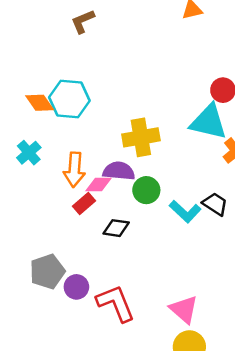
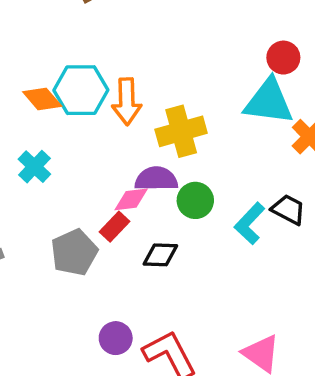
orange arrow: (74, 170) -> (127, 101), moved
cyan L-shape: (185, 211) -> (250, 223), turned 96
gray pentagon: (47, 272) -> (74, 252), moved

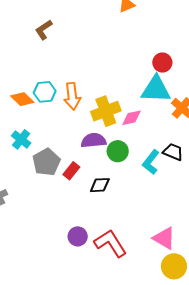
cyan hexagon: (81, 90) -> (45, 92), size x0.7
pink diamond: (131, 199) -> (132, 118), moved
gray pentagon: (74, 252) -> (46, 162), moved

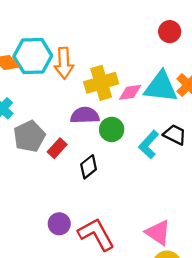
cyan triangle: (156, 89) -> (161, 87), moved
cyan hexagon: (45, 92) -> (33, 56), size x1.5
black diamond: (100, 185) -> (89, 167), turned -40

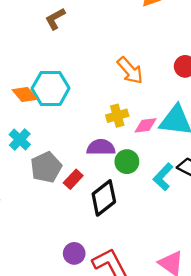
orange arrow: (64, 63) -> (130, 71), moved, turned -40
yellow cross: (101, 83) -> (117, 116), size x0.7
black diamond: (89, 167) -> (104, 198), size x1.5

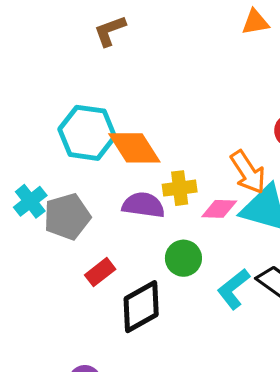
orange arrow: (130, 71) -> (248, 172), moved
orange diamond: (25, 94) -> (134, 148), moved, size x1.4
purple semicircle: (101, 147) -> (143, 205), moved
gray pentagon: (46, 167) -> (67, 217), moved

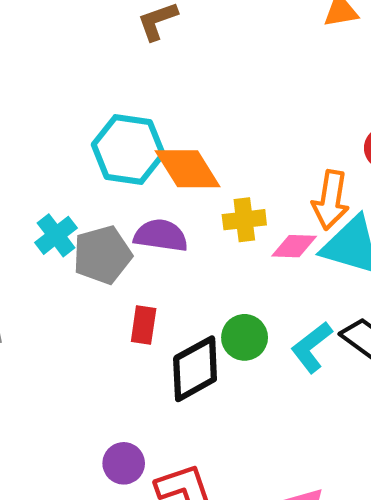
orange arrow: (248, 172) -> (331, 200), turned 42
purple semicircle: (143, 205) -> (161, 235), moved
green circle: (183, 258) -> (245, 337), moved
red rectangle: (100, 272) -> (144, 325), turned -44

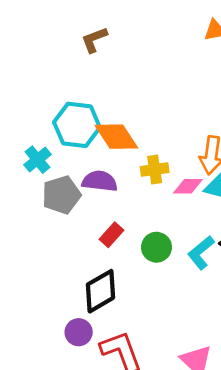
cyan cross: (56, 235) -> (37, 160), moved
red rectangle: (144, 325) -> (112, 235), moved, turned 35
black diamond: (195, 369) -> (100, 291), moved

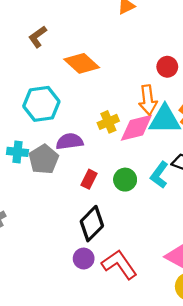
orange diamond: (116, 137) -> (82, 63), moved
cyan cross: (37, 160) -> (18, 152), moved, turned -30
pink diamond: (188, 186) -> (136, 128), size x1.6

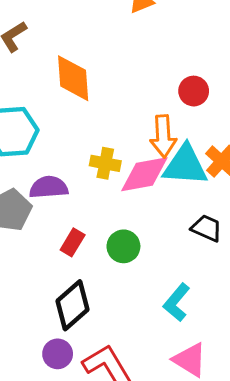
orange diamond: (82, 63) -> (73, 78), turned 40
yellow cross: (108, 122) -> (105, 163), turned 30
cyan L-shape: (159, 175) -> (177, 302), moved

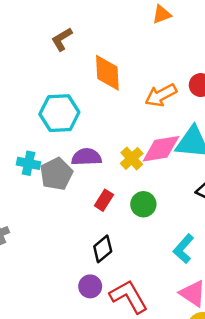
orange arrow: (163, 136) -> (161, 95), moved, turned 64
yellow cross: (105, 163) -> (132, 158), moved, turned 35
black diamond: (72, 305) -> (103, 249), size x0.7

